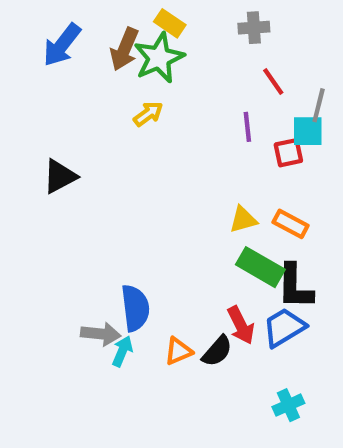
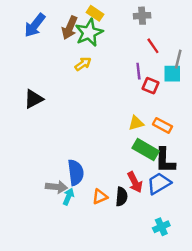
red square: (288, 153) -> (150, 86), moved, turned 35
black semicircle: (217, 351) -> (122, 197), turned -36

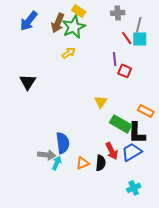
gray line: (178, 59) -> (139, 25), moved
cyan square: (172, 74) -> (140, 39), moved
black triangle: (33, 99) -> (28, 82), turned -30
yellow triangle: (136, 123) -> (101, 102), moved, turned -40
orange rectangle: (163, 125) -> (146, 111), moved

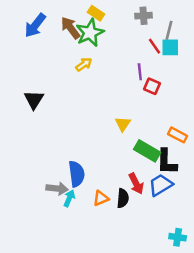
brown arrow: (58, 23) -> (70, 28), turned 120
cyan cross: (134, 188) -> (178, 237), moved, turned 32

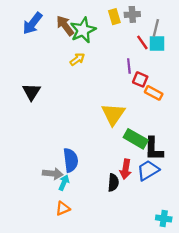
yellow rectangle: (96, 13) -> (114, 17), moved, turned 40
yellow triangle: (123, 124) -> (113, 114), size x1.6
orange rectangle: (178, 135) -> (154, 93), moved
red arrow: (136, 184) -> (126, 169), turned 36
orange triangle: (101, 198) -> (63, 208), moved

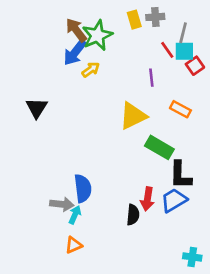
blue arrow: (33, 23) -> (75, 53), moved
red square: (140, 79) -> (195, 66), moved, turned 32
yellow triangle: (113, 114) -> (133, 116), moved, turned 30
green rectangle: (136, 139) -> (159, 147), moved

